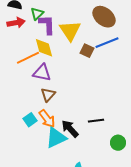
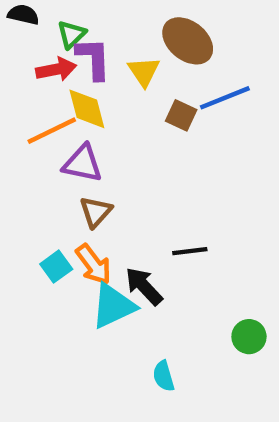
brown ellipse: (104, 17) -> (188, 41), moved
red arrow: (16, 23) -> (56, 69), moved
yellow triangle: (70, 31) -> (144, 72), size x0.7
black line: (96, 121) -> (190, 251), moved
green circle: (118, 143) -> (249, 337), moved

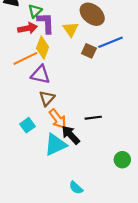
yellow diamond: (87, 109) -> (43, 48), turned 35
orange arrow: (93, 264) -> (58, 119), moved
cyan semicircle: (164, 376) -> (76, 188), moved, turned -32

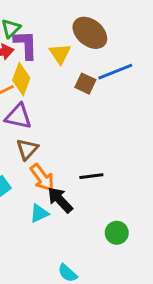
cyan triangle: (56, 145) -> (39, 213), size x0.6
green circle: (122, 160) -> (117, 233), moved

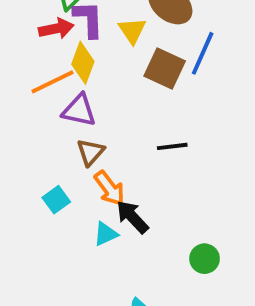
blue line: (115, 72) -> (203, 53), turned -44
brown square: (85, 84) -> (165, 69), size x1.5
black line: (91, 176) -> (172, 146), moved

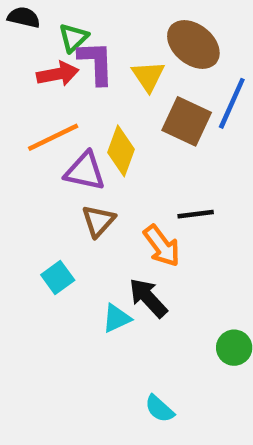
yellow diamond: (83, 63) -> (121, 151), moved
orange arrow: (109, 188) -> (162, 246), moved

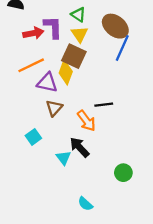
green triangle: (73, 38) -> (78, 15), moved, turned -42
brown ellipse: (193, 45) -> (115, 26), moved
brown square: (187, 121) -> (74, 56), moved
cyan triangle: (116, 318) -> (63, 158), turned -42

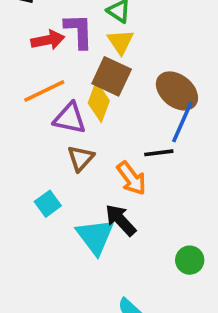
brown ellipse: (115, 26) -> (177, 91), moved
blue line: (122, 48) -> (182, 122), moved
cyan triangle: (63, 158) -> (95, 236), size x1.6

